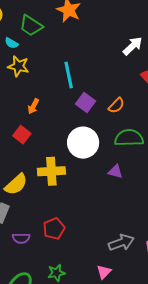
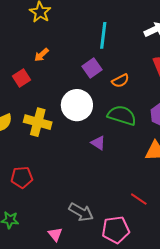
cyan line: (69, 75) -> (103, 35), moved
gray arrow: (121, 243) -> (81, 212), turned 30
pink triangle: (104, 272) -> (55, 234), turned -42

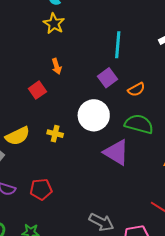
orange arrow: (41, 55) -> (57, 66), turned -63
yellow cross: (38, 122) -> (55, 134), size x0.6
purple triangle: (98, 143) -> (116, 152), size x1.8

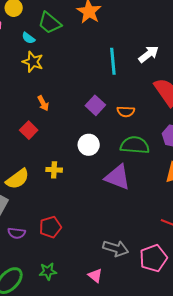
cyan line: (118, 45) -> (113, 61), moved
orange semicircle: (136, 89) -> (126, 112), turned 42
white circle: (94, 115) -> (89, 145), size x0.7

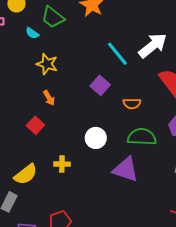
white arrow: (149, 54) -> (153, 46), size x1.4
cyan line: (113, 61) -> (117, 54), turned -32
yellow star: (33, 62) -> (47, 64), moved
purple square: (95, 105) -> (100, 85), moved

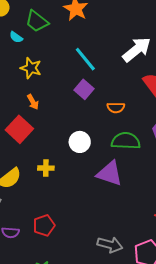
cyan line: (117, 54) -> (85, 59), moved
red square: (35, 125) -> (19, 129), size x1.5

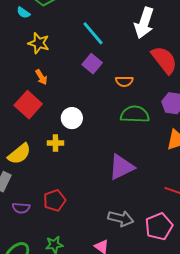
white arrow: (137, 50) -> (144, 23), turned 148
white circle: (80, 142) -> (72, 118), moved
purple triangle: (110, 173) -> (121, 167), moved, turned -44

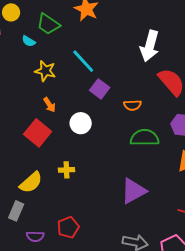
cyan line: (93, 33) -> (83, 61), moved
white circle: (72, 118) -> (81, 123), moved

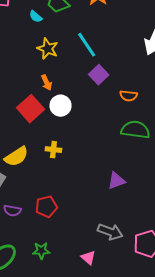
white circle: (81, 123) -> (61, 106), moved
purple triangle: (133, 191) -> (116, 181), size x0.7

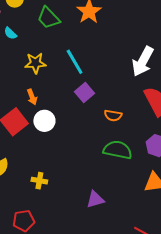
cyan semicircle: (36, 17) -> (10, 33), moved
yellow star: (48, 49) -> (35, 63), turned -30
yellow cross: (53, 150) -> (39, 181), moved

